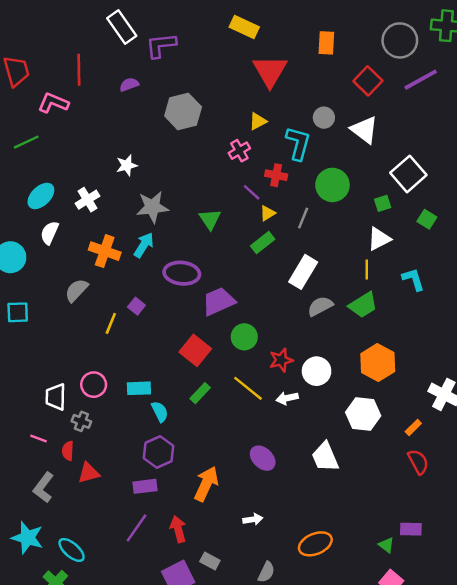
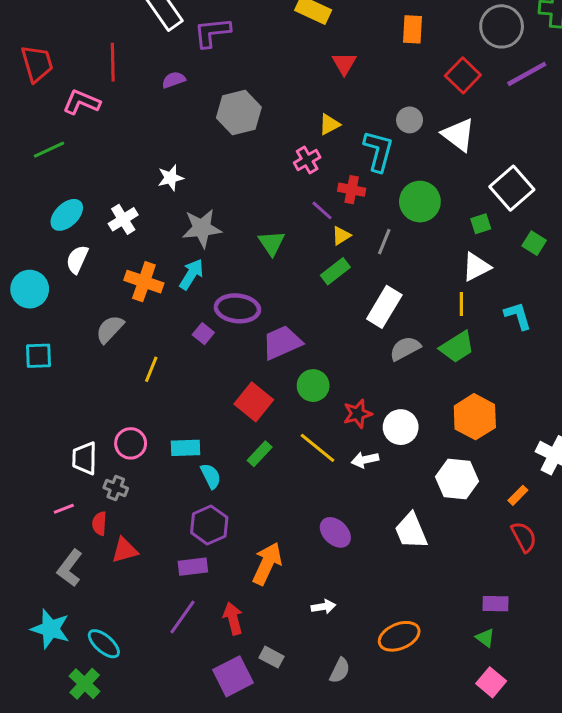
red triangle: (270, 71) -> (344, 64), size x0.6
purple square: (136, 306) -> (203, 334), moved
pink line: (38, 439) -> (64, 509), turned -42
purple rectangle: (411, 529) -> (496, 604), moved

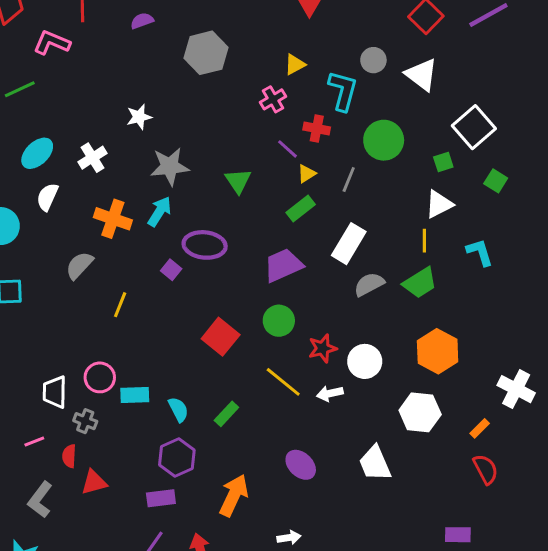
purple trapezoid: (282, 342) -> (283, 265), moved
cyan rectangle: (185, 448) -> (135, 395), moved
green rectangle: (260, 454) -> (226, 414), moved

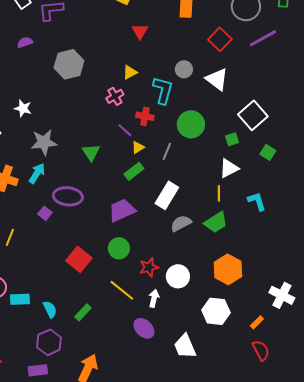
white star: (139, 117) -> (23, 108), turned 30
white arrow: (330, 393) -> (154, 298), turned 114
purple ellipse: (301, 465) -> (144, 328), moved

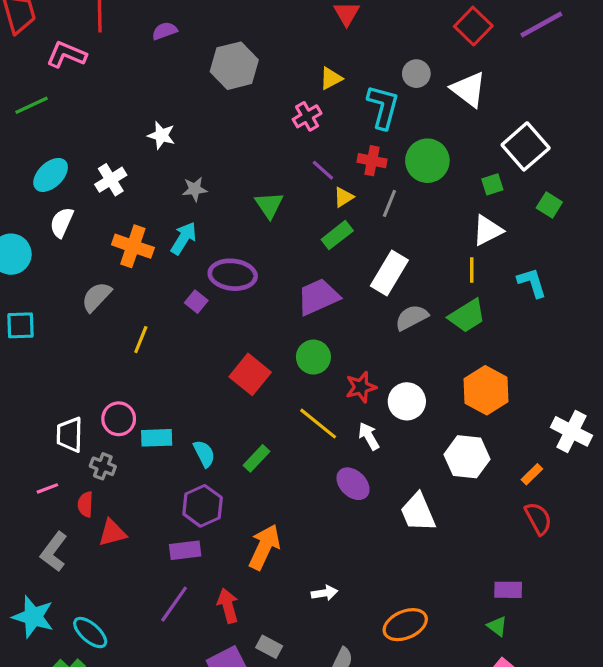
red cross: (145, 116) -> (372, 161), moved
gray star: (44, 142) -> (195, 189), size x0.6
white arrow: (154, 298) -> (369, 436), turned -42

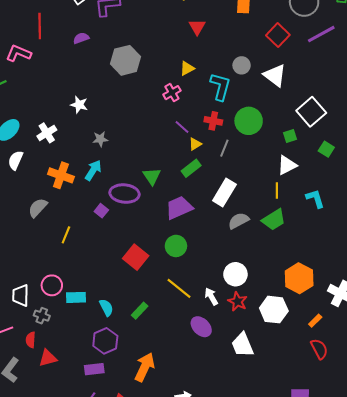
green triangle: (269, 205) -> (152, 176), moved
red star: (361, 387) -> (238, 301), moved, turned -30
orange hexagon: (486, 390) -> (299, 278), moved

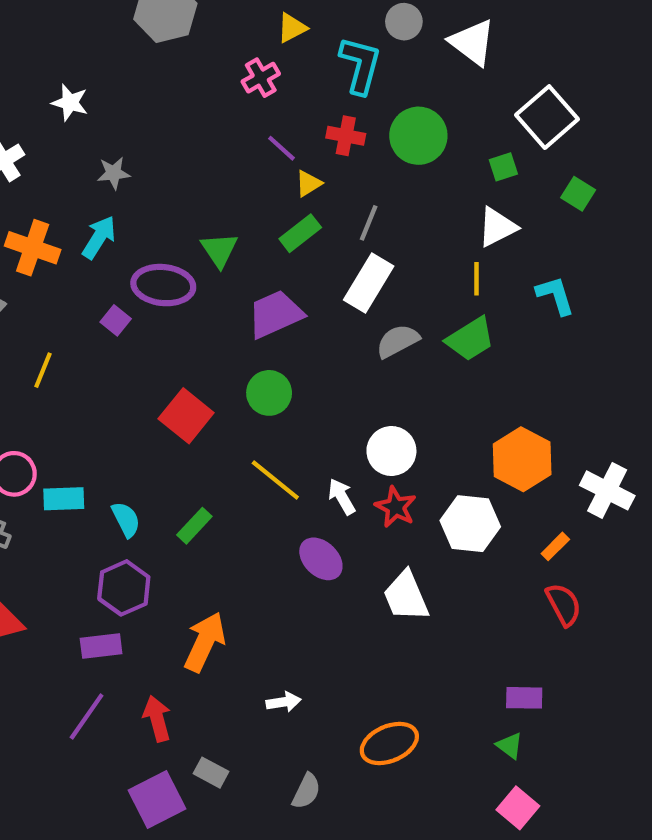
gray line: (224, 148) -> (369, 223), moved

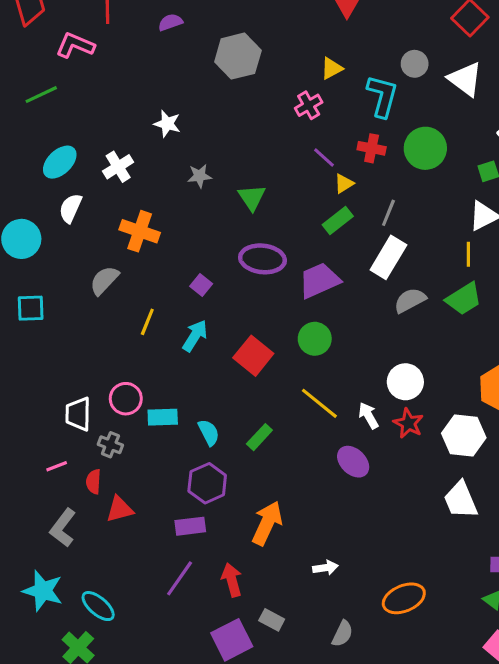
cyan arrow: (99, 237) -> (195, 336), moved
green triangle: (219, 250) -> (252, 197), moved
purple ellipse: (163, 285) -> (262, 259), moved
white trapezoid: (406, 596) -> (461, 500), moved

